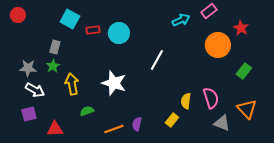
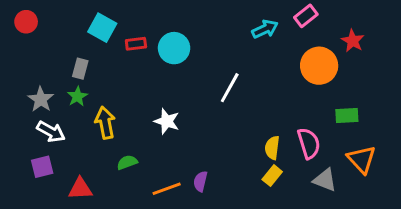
gray star: (28, 68) -> (41, 99), turned 30
green rectangle: (244, 71) -> (347, 115), moved, turned 49
white star: (114, 83) -> (167, 121), size x0.7
yellow rectangle: (172, 120) -> (272, 176), moved

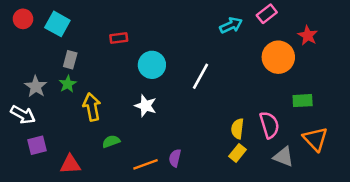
cyan square: (102, 28) -> (57, 24), moved
cyan circle: (174, 48) -> (152, 65), moved
white arrow: (51, 132) -> (23, 115), moved

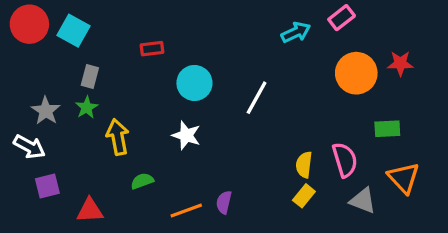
red circle: (23, 19) -> (29, 24), size x1.5
red star: (308, 35) -> (400, 63), moved, turned -30

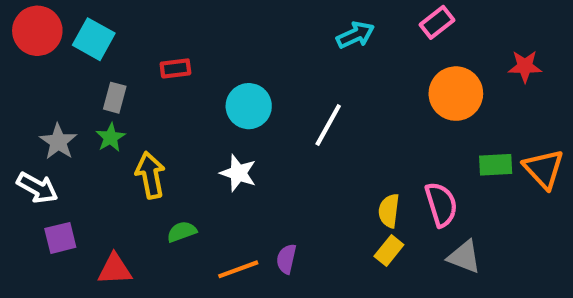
cyan arrow: (296, 32) -> (355, 35), moved
red rectangle: (152, 49) -> (175, 68), moved
red star: (400, 63) -> (525, 66), moved
orange triangle: (404, 178) -> (544, 169), moved

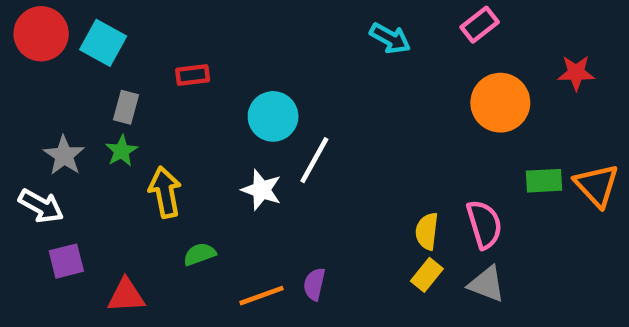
cyan arrow: (355, 35) -> (390, 38), turned 54
white line: (328, 125) -> (314, 160), moved
gray triangle: (464, 257) -> (487, 284), moved

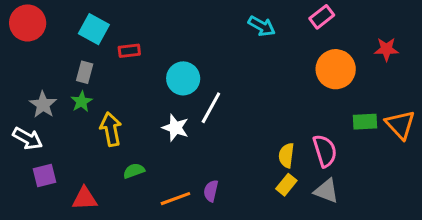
cyan square: (103, 43) -> (94, 29), moved

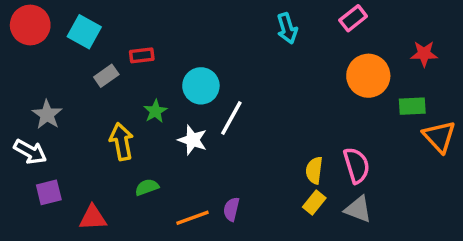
cyan arrow: (262, 26) -> (287, 28), turned 44
cyan square: (94, 29) -> (84, 32), moved
gray rectangle: (85, 72) -> (106, 76), moved, turned 40
green star: (82, 102) -> (155, 111), moved
green rectangle: (365, 122) -> (412, 106), moved

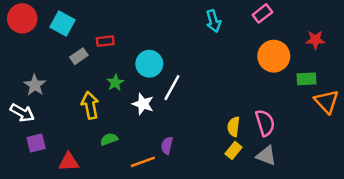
purple semicircle: (231, 209) -> (167, 145), moved

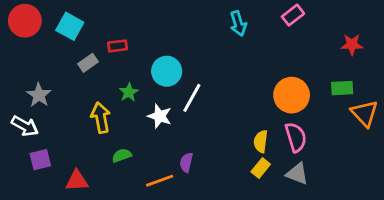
orange circle: (274, 56) -> (292, 95), moved

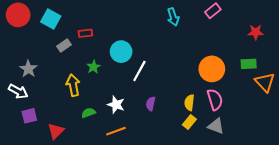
white star: (160, 116) -> (116, 105), moved
purple semicircle: (186, 162) -> (151, 104), moved
red triangle: (77, 181) -> (56, 131), turned -42

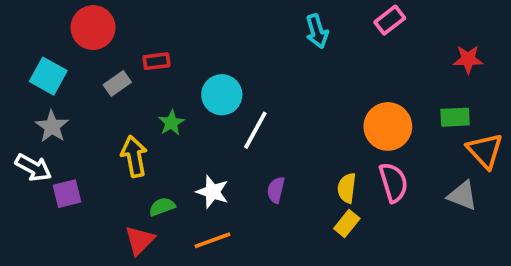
red circle: (18, 15) -> (93, 28), moved
cyan square: (51, 19) -> (48, 76), moved
purple square: (29, 116) -> (67, 194), moved
gray triangle: (216, 126) -> (462, 196), moved
red triangle: (56, 131) -> (140, 240), moved

